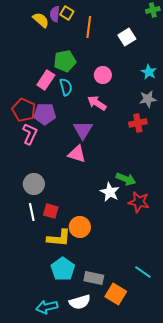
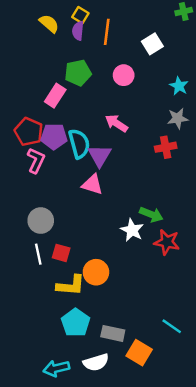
purple semicircle: (55, 14) -> (78, 31), moved
pink circle: (103, 75) -> (124, 75), moved
cyan semicircle: (66, 87) -> (79, 144), moved, size x1.4

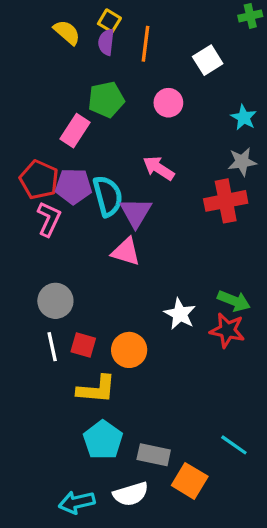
red cross: (166, 147) -> (226, 201), size x1.4
green arrow: (151, 215) -> (234, 301), moved
orange circle: (96, 272) -> (129, 350), moved

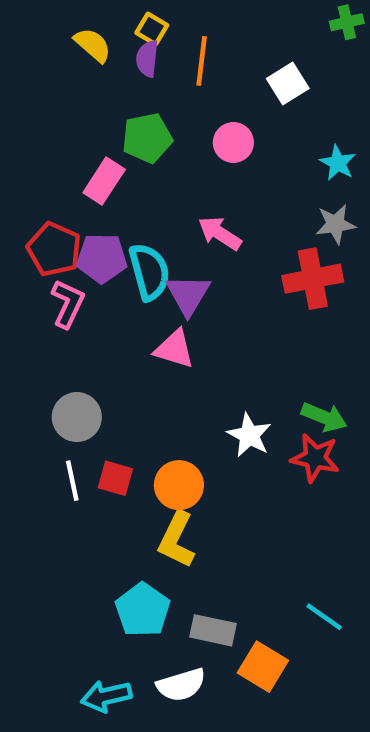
yellow L-shape: (96, 389) -> (177, 540), moved, turned 111

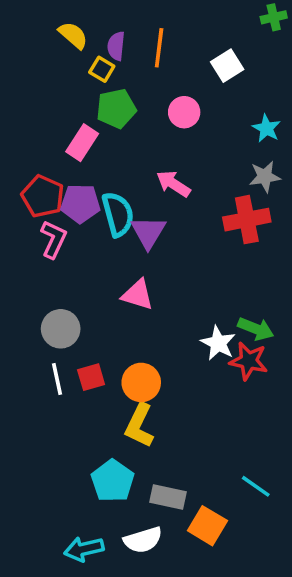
yellow square: (152, 29) -> (102, 69), moved
pink triangle: (174, 349) -> (138, 295), moved
white star: (249, 435) -> (218, 343), moved
red square: (115, 478) -> (91, 377), turned -32

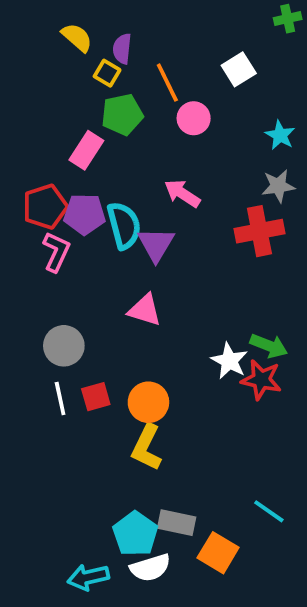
orange line: (159, 48) -> (167, 83), moved, turned -33
red pentagon: (43, 196) -> (45, 207), turned 30
cyan pentagon: (113, 481) -> (135, 534), moved

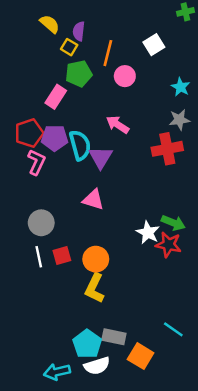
orange line: (167, 83) -> (108, 53), turned 40

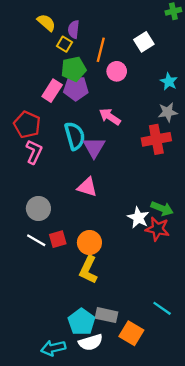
red pentagon: (29, 133) -> (27, 125), turned -30
purple pentagon: (55, 138) -> (76, 88), moved
white line: (39, 257) -> (36, 240), turned -48

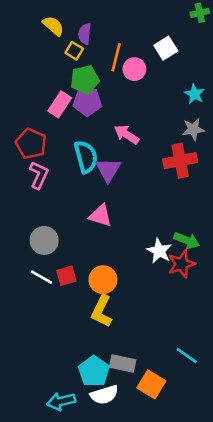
pink circle: (117, 71) -> (134, 69), moved
red star: (157, 229) -> (181, 264), turned -30

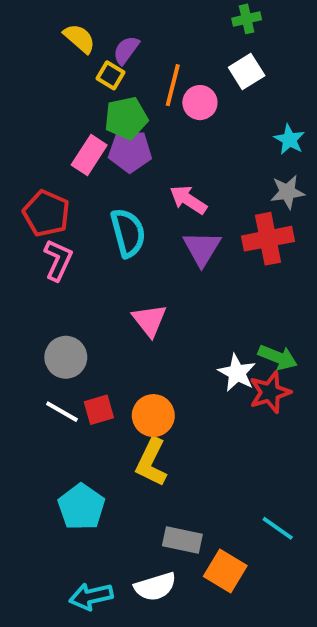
green cross: (200, 13) -> (247, 19), moved
purple semicircle: (85, 34) -> (126, 50), turned 30
purple triangle: (108, 170) -> (202, 248), moved
pink triangle: (100, 216) -> (149, 320), turned 35
cyan pentagon: (94, 371) -> (81, 507), moved

